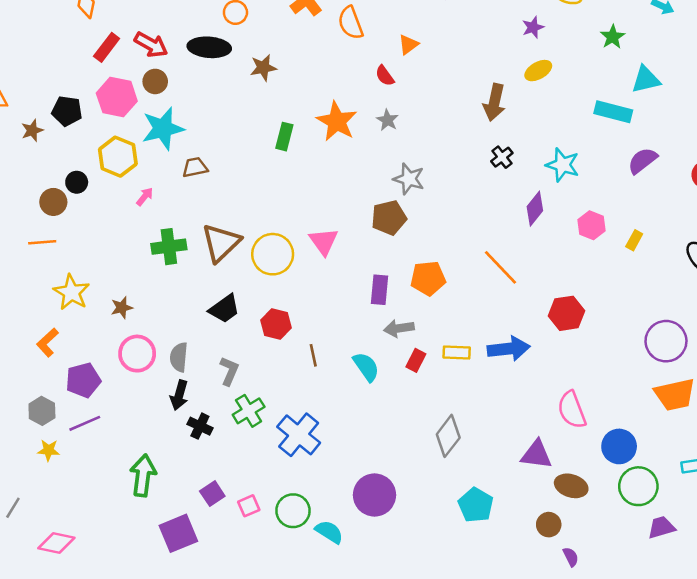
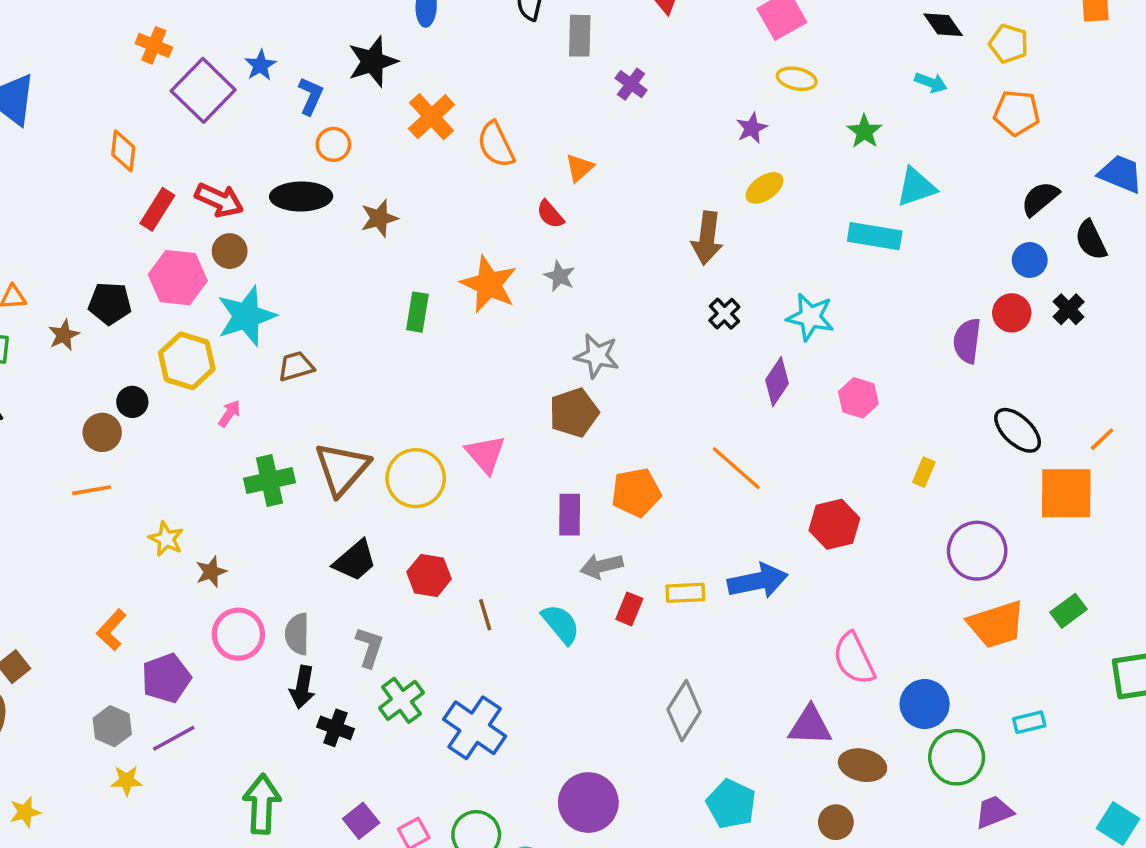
purple semicircle: (643, 161) -> (967, 341), moved, turned -40
yellow rectangle: (634, 240) -> (924, 472), moved
yellow star: (71, 292) -> (166, 539), moved, size x0.7

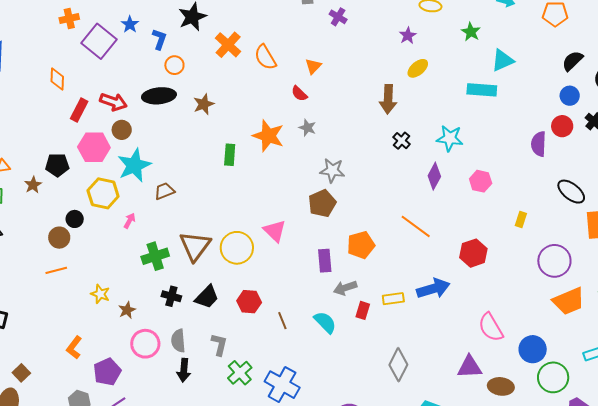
orange cross: (154, 45) -> (69, 18), turned -30
black cross: (335, 728) -> (171, 296), moved

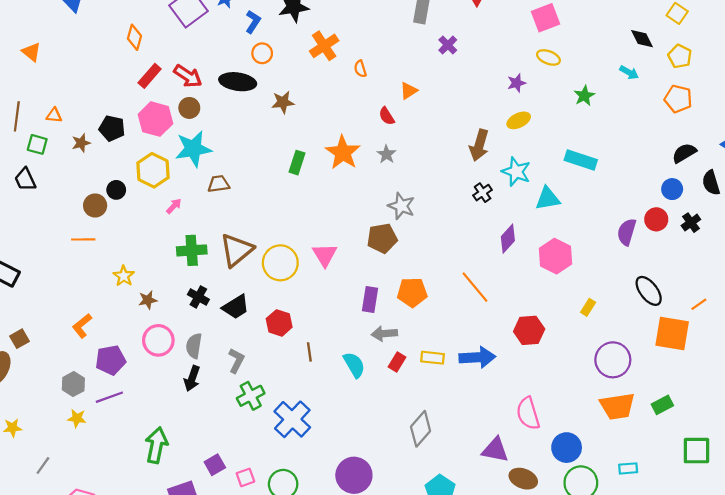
orange semicircle: (265, 57) -> (360, 69), size x0.6
cyan triangle: (503, 60) -> (548, 199), moved
cyan star: (450, 138) -> (516, 172), moved
pink hexagon: (481, 181) -> (556, 256), size x1.4

